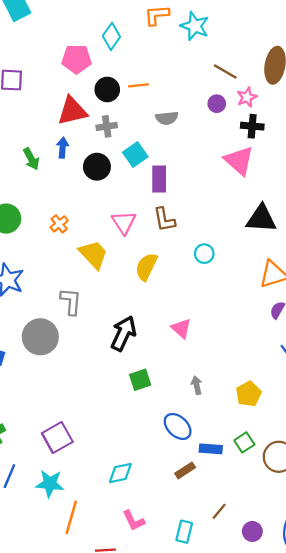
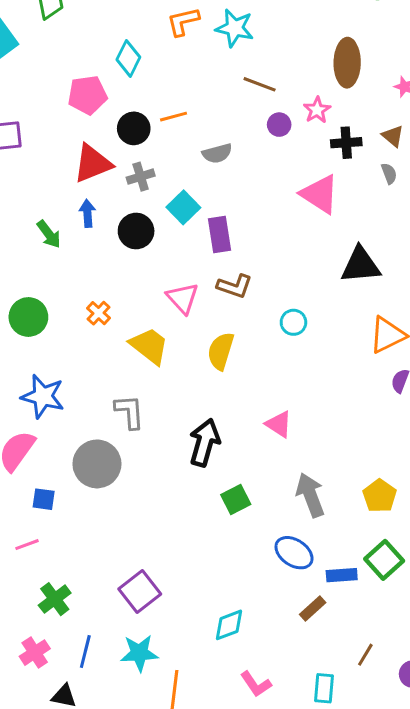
brown line: (225, 71) -> (260, 84), moved
black cross: (252, 126) -> (346, 143), moved
brown L-shape: (164, 220) -> (235, 286), turned -52
gray arrow: (197, 385) -> (310, 495), size x1.8
green square: (244, 442) -> (384, 560), size x1.4

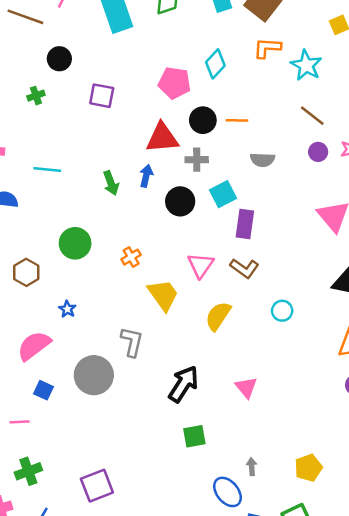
blue star: (43, 396) -> (67, 309), size x0.5
gray arrow: (310, 495) -> (252, 467), moved, size x0.5

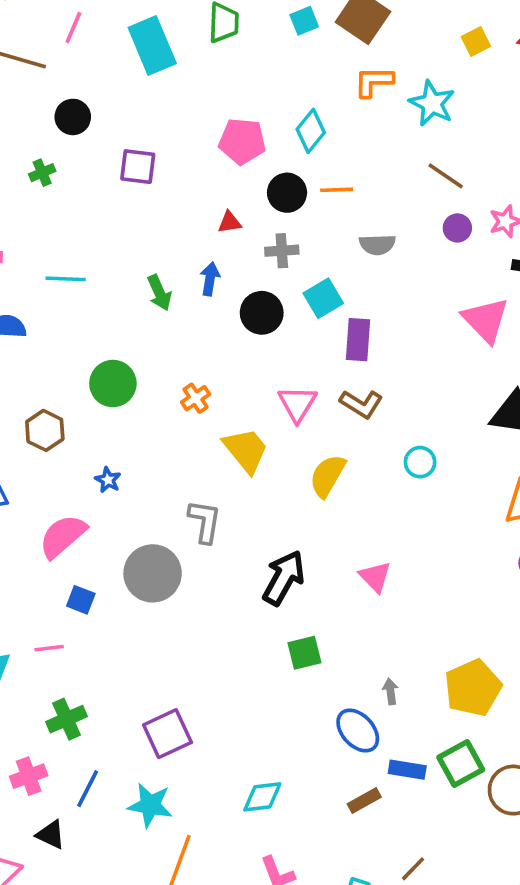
cyan diamond: (215, 64) -> (311, 131), moved
red triangle: (162, 138) -> (230, 222), size x0.5
yellow pentagon: (308, 468) -> (473, 688), size x1.4

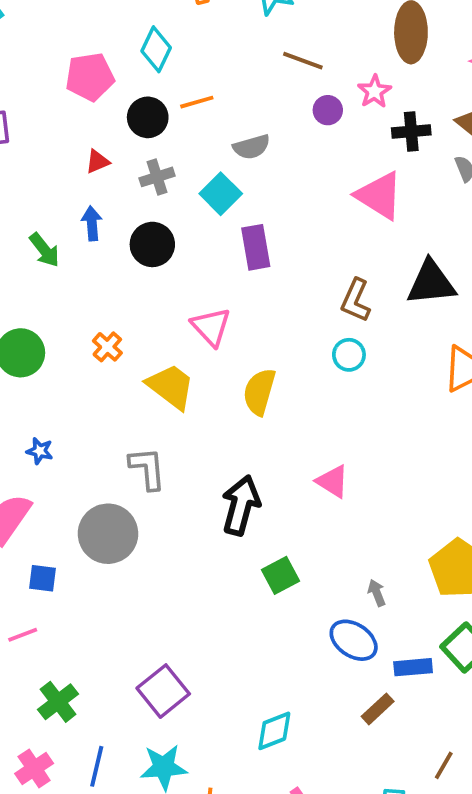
cyan square: (323, 298) -> (221, 194), moved
brown L-shape: (361, 404) -> (356, 300), moved, turned 96

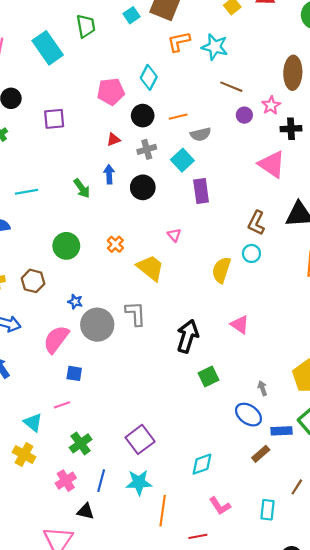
orange line: (197, 102) -> (178, 117), moved
pink triangle: (211, 327) -> (174, 235), size x0.6
yellow semicircle: (259, 392) -> (221, 270), moved
gray circle: (108, 534) -> (97, 325), moved

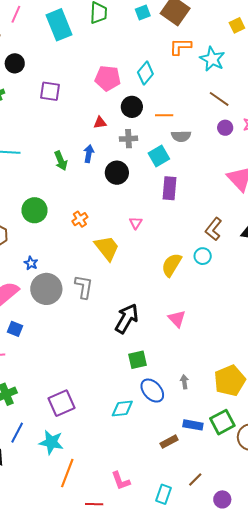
blue ellipse: (248, 415) -> (152, 391), moved
cyan diamond: (202, 464) -> (122, 409), moved

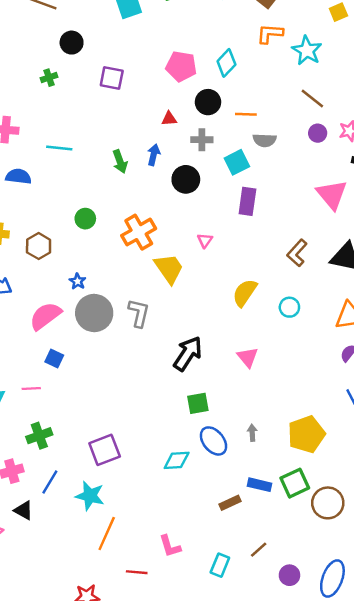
green circle: (34, 210) -> (85, 219), size x0.7
orange cross: (80, 219) -> (139, 232), size x1.8
cyan circle: (203, 256) -> (289, 307), moved

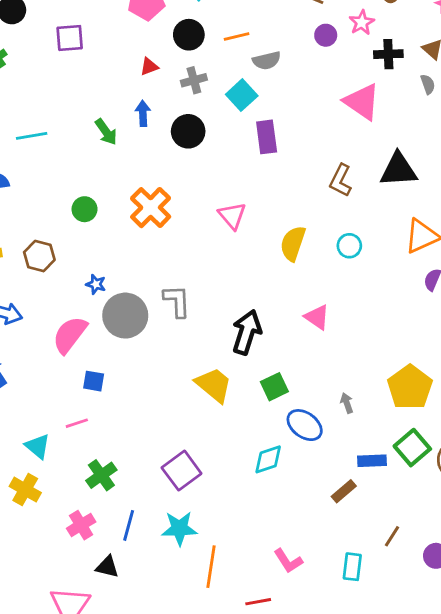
pink triangle: (205, 240) -> (232, 216), moved, size x1.5
yellow trapezoid: (169, 268) -> (214, 385), moved

